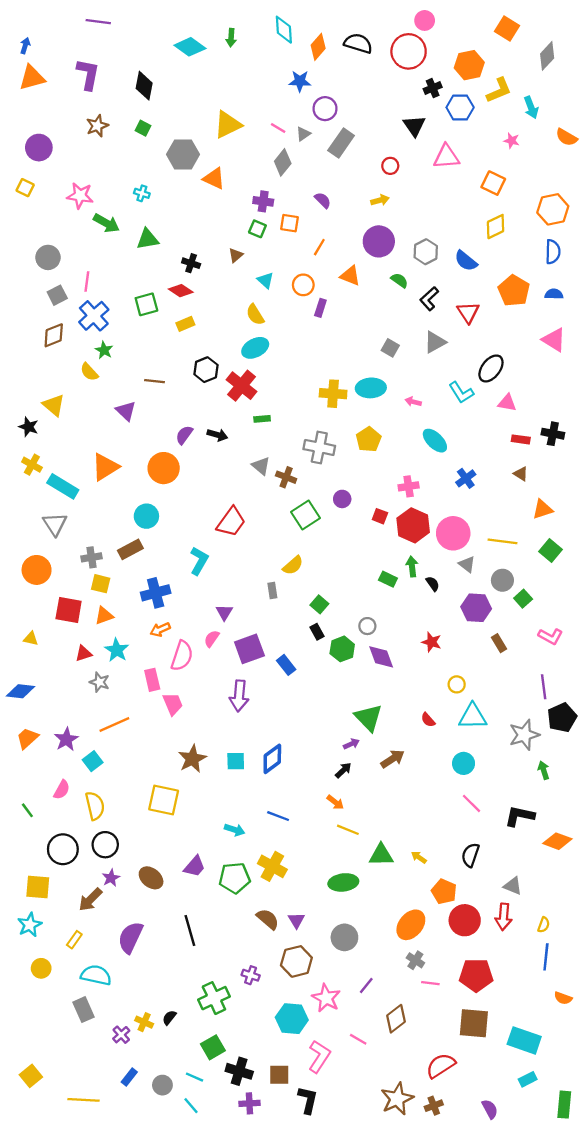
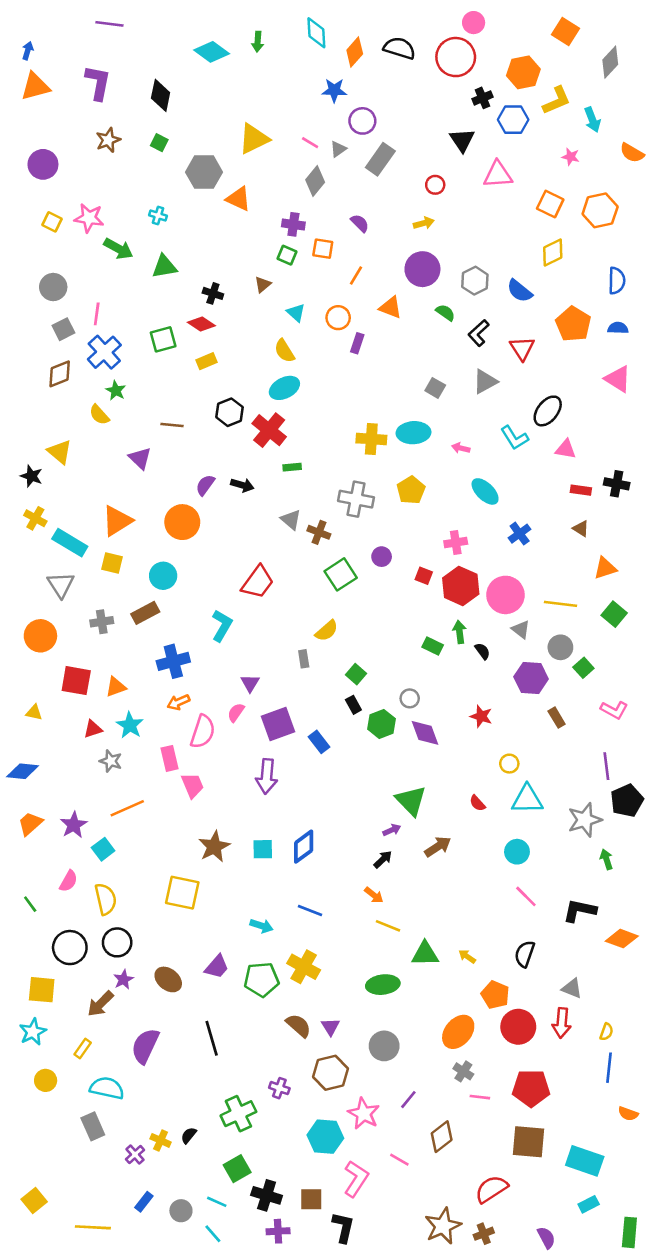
yellow square: (25, 188) -> (52, 222), moved
orange hexagon: (553, 209) -> (600, 210), moved
yellow square: (101, 584) -> (112, 563), moved

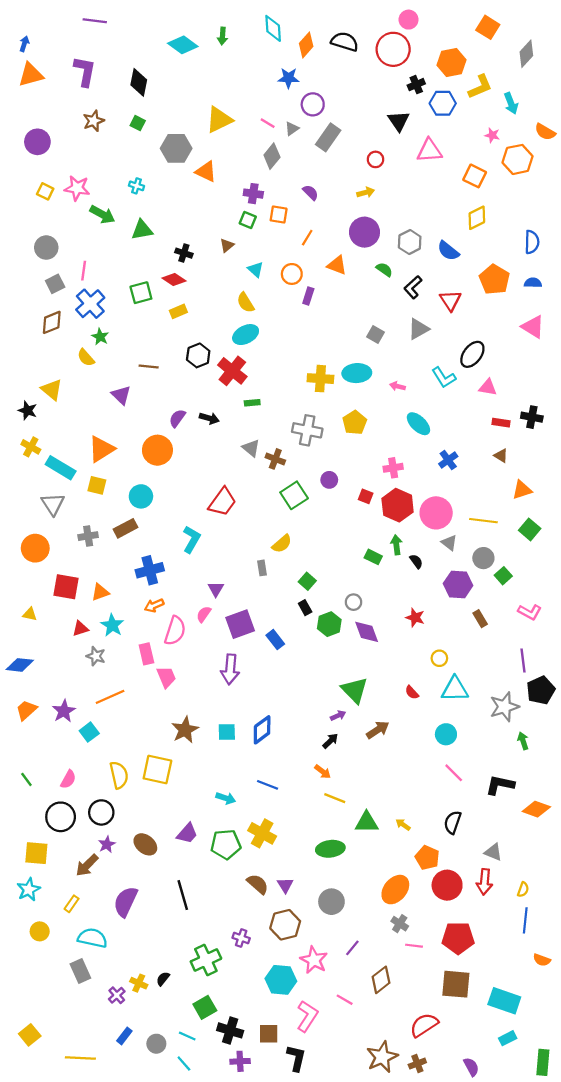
orange hexagon: (600, 210) -> (518, 159), moved
pink semicircle: (69, 881) -> (68, 779), moved
yellow semicircle: (106, 899) -> (119, 775), moved

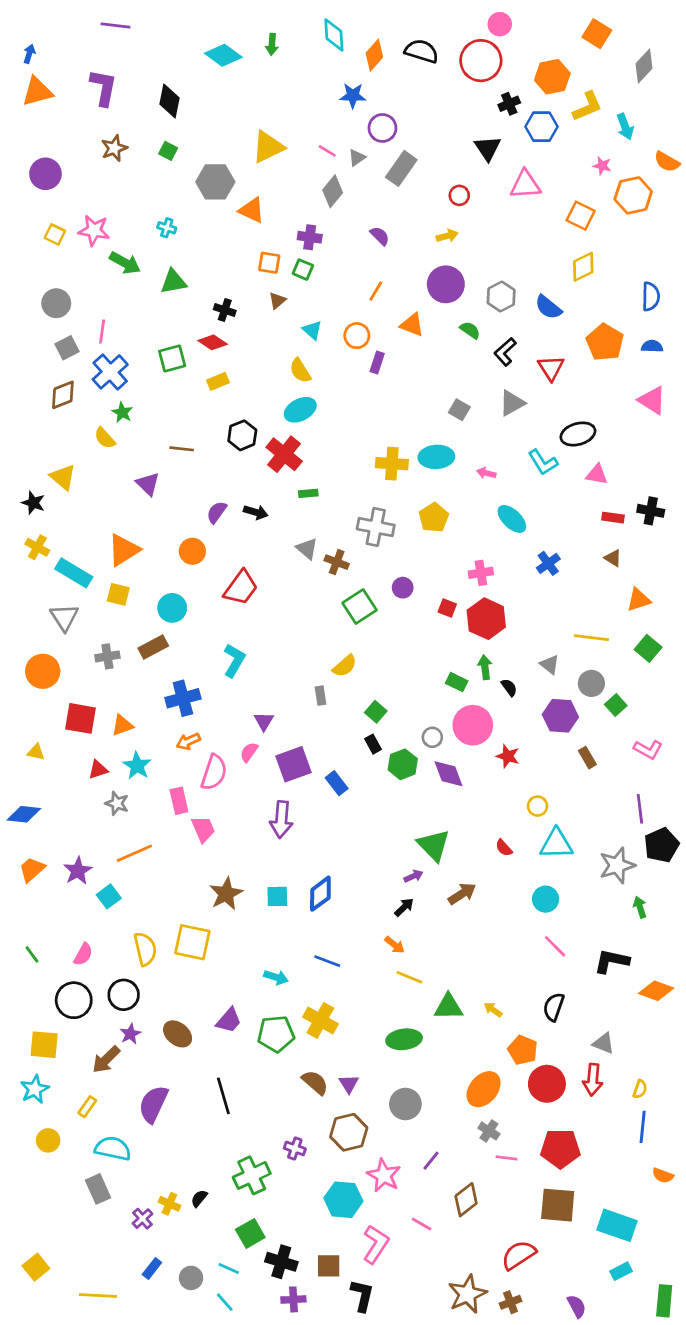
orange square: (279, 214) -> (269, 263), moved
black ellipse: (472, 354) -> (578, 434), turned 36
orange circle: (157, 450) -> (192, 551), size x0.7
red trapezoid: (222, 502) -> (241, 588), moved
pink circle: (436, 513) -> (473, 725), moved

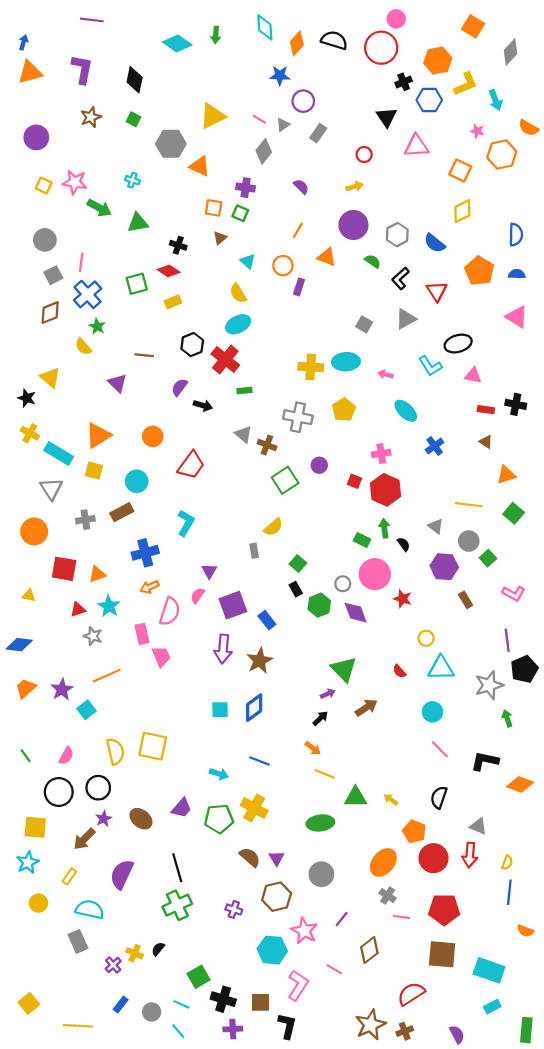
gray rectangle: (401, 168) -> (318, 133), size x0.7
purple semicircle: (217, 512) -> (179, 387), moved
brown star: (226, 894) -> (259, 661), moved
green cross: (252, 1175) -> (177, 905), moved

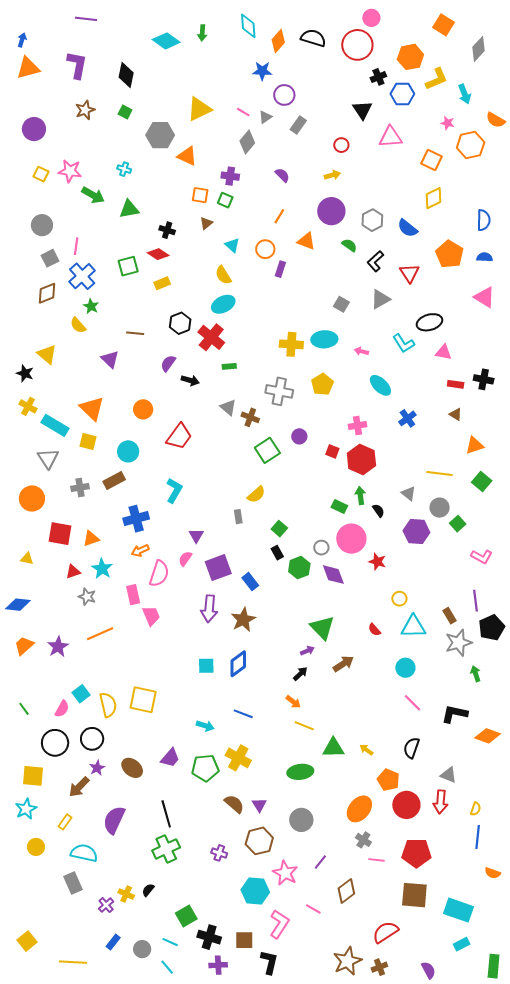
orange triangle: (98, 435) -> (92, 408), turned -44
brown rectangle: (466, 600) -> (450, 616), moved
cyan square: (86, 710) -> (81, 694), moved

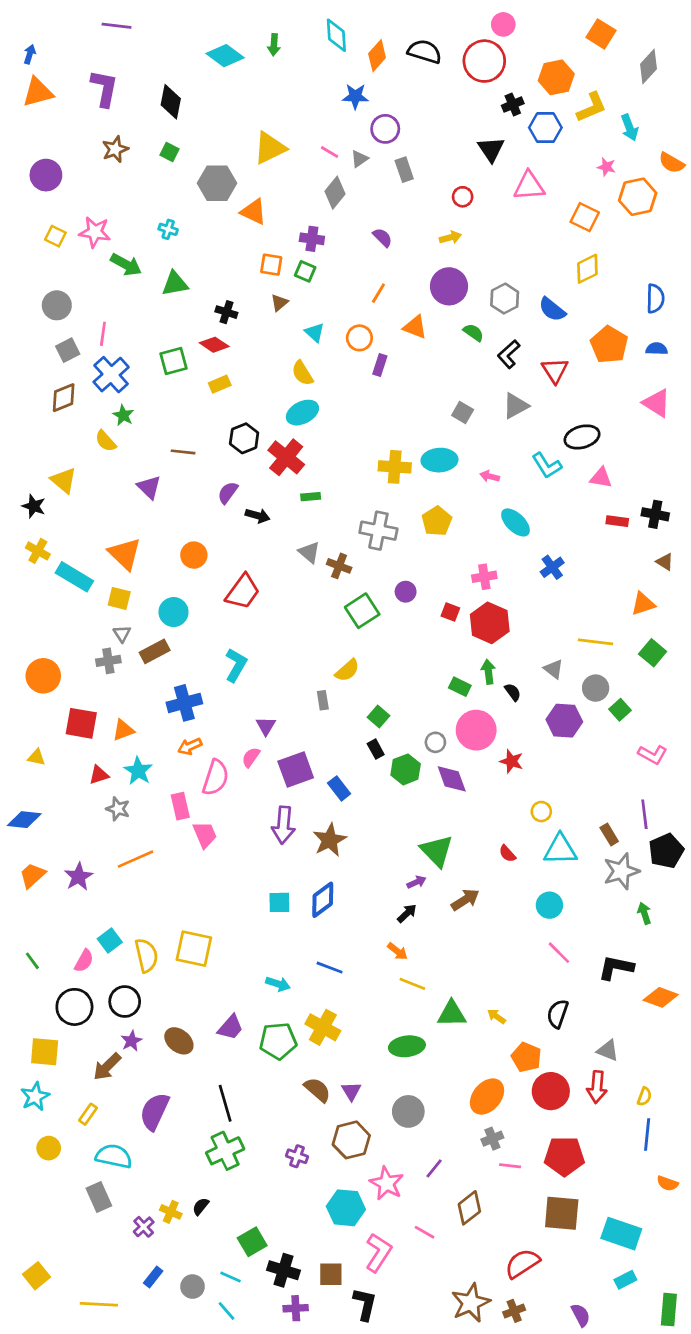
gray rectangle: (298, 125) -> (404, 170), turned -54
brown triangle: (456, 414) -> (665, 562), moved
gray triangle: (48, 458) -> (122, 634), moved, size x0.6
gray cross: (363, 840) -> (492, 1139), turned 35

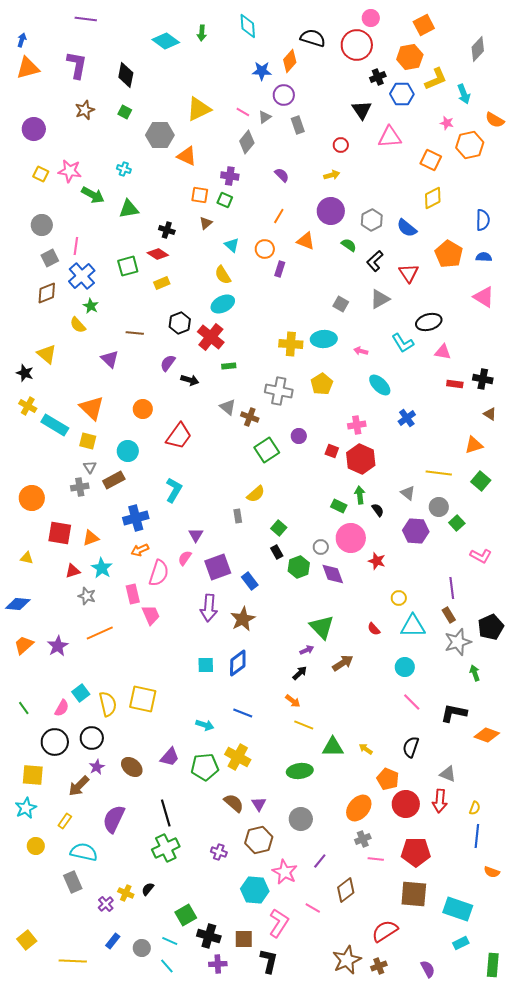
orange square: (601, 34) -> (424, 25), moved, turned 30
orange diamond: (377, 56) -> (290, 61), moved
purple line: (644, 814) -> (452, 588), moved

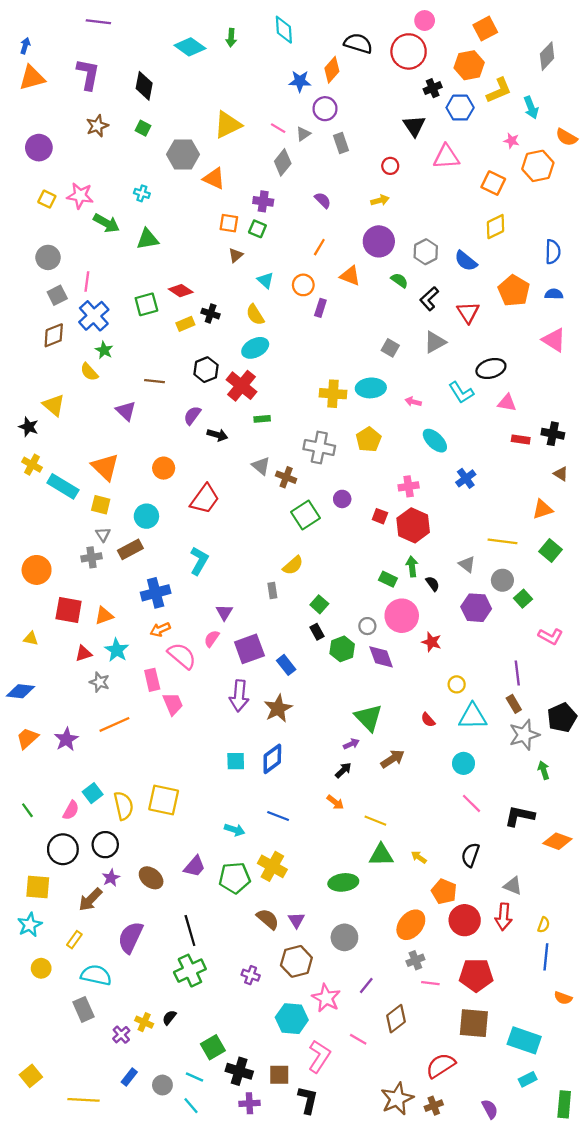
black cross: (167, 230) -> (211, 314), moved
pink semicircle: (159, 573) -> (182, 656), turned -68
yellow line: (304, 725) -> (375, 821), moved

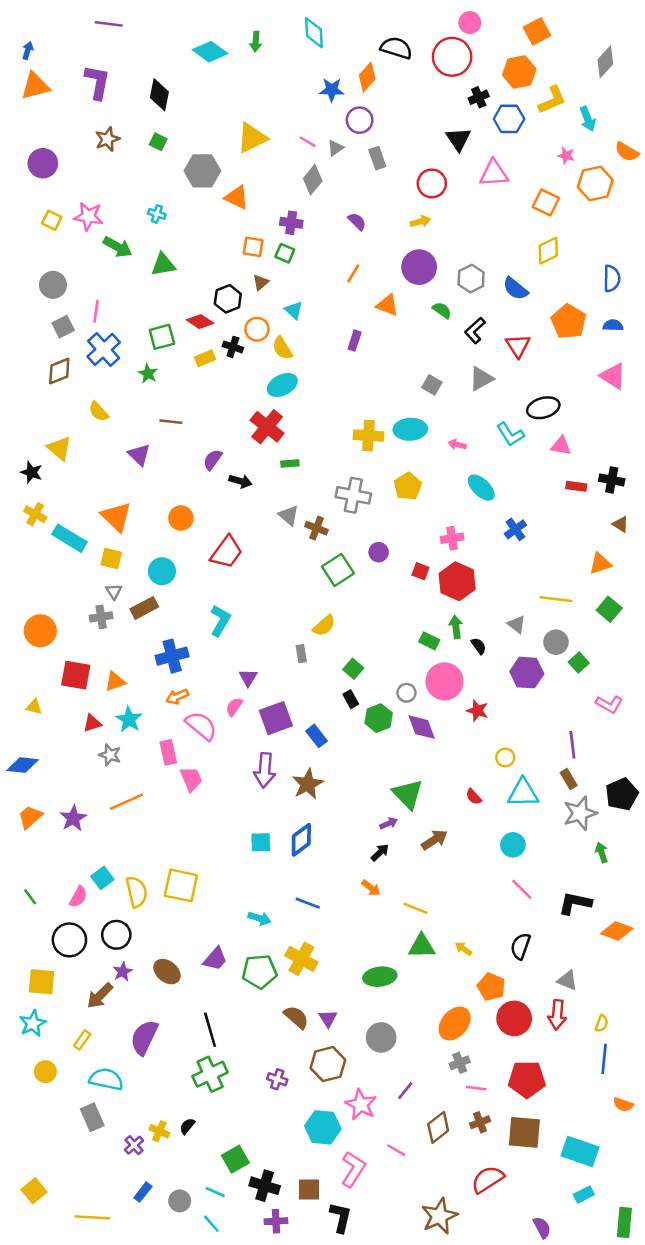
red circle: (390, 166) -> (432, 183), size x1.5
orange circle: (303, 285) -> (257, 329), moved
green star: (104, 350) -> (148, 374), moved
black hexagon: (206, 370) -> (228, 299), moved
brown cross: (434, 1106) -> (480, 1122), moved

